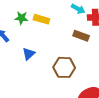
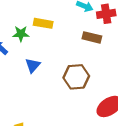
green star: (21, 18) -> (21, 34), moved

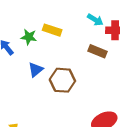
brown hexagon: (76, 77) -> (62, 80), moved

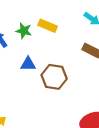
blue triangle: (36, 70) -> (28, 64), turned 35

